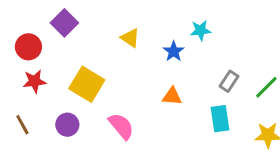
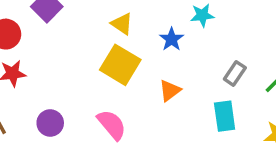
yellow square: (87, 84) -> (120, 65), moved
orange triangle: (172, 96) -> (170, 90), turned -42

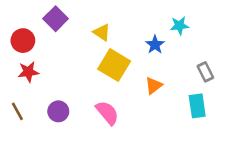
yellow triangle: (122, 24) -> (102, 32), moved
gray rectangle: (235, 73) -> (205, 72), turned -60

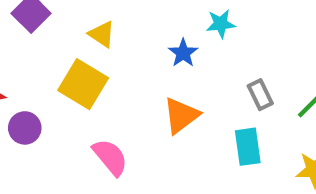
yellow square: (114, 65) -> (83, 84), moved
orange triangle: (154, 85) -> (181, 115), size x1.4
purple circle: (58, 111) -> (25, 128), moved

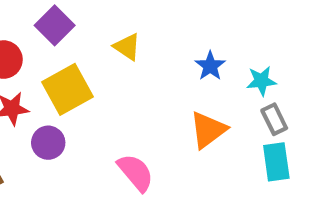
cyan star: (221, 24) -> (261, 81), moved
yellow square: (83, 84) -> (67, 89), moved, turned 30
gray rectangle: (260, 95) -> (274, 119), moved

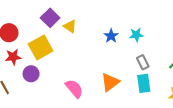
purple square: (55, 25) -> (50, 18), moved
cyan star: (261, 81) -> (136, 35), moved
orange triangle: (208, 130) -> (110, 82), moved

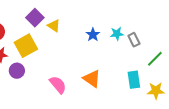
gray rectangle: (143, 62) -> (134, 40), moved
orange triangle: (110, 82) -> (92, 79), turned -48
cyan rectangle: (144, 83) -> (134, 80), moved

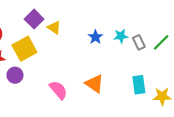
green line: (155, 59) -> (161, 42), moved

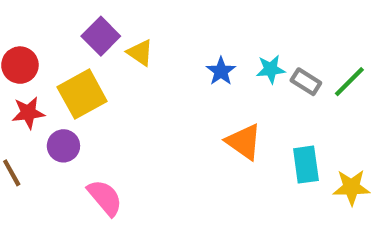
gray rectangle: (139, 42) -> (306, 82), turned -32
orange triangle: (94, 84) -> (244, 142), moved
pink semicircle: (58, 90) -> (105, 198), moved

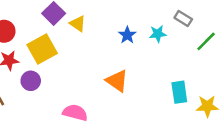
gray rectangle: (306, 82) -> (183, 19), moved
orange triangle: (244, 142) -> (117, 81), moved
pink semicircle: (105, 198) -> (75, 113), moved, turned -35

